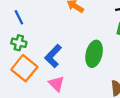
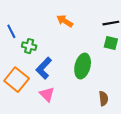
green cross: (19, 43) -> (29, 46), moved

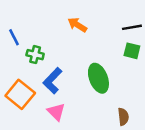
green ellipse: (83, 66) -> (98, 78), turned -35

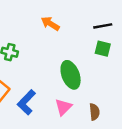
blue L-shape: (52, 81) -> (26, 102), moved
pink triangle: (56, 112) -> (63, 107), moved, turned 30

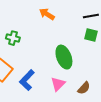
brown semicircle: (94, 112) -> (84, 88), turned 48

